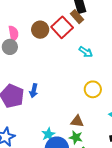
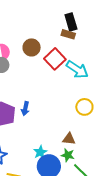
brown rectangle: (77, 17) -> (68, 34), turned -32
red square: (62, 27) -> (55, 59), moved
cyan arrow: (86, 52) -> (77, 70), size x1.6

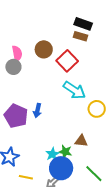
black rectangle: (71, 22) -> (83, 24), turned -54
cyan arrow: (77, 70) -> (74, 90), moved
green star: (68, 155) -> (65, 152), moved

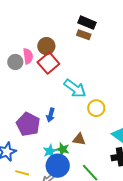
pink semicircle: (17, 53) -> (28, 56), moved
red square: (67, 61) -> (48, 63), moved
blue arrow: (37, 111) -> (51, 115), moved
purple pentagon: (16, 116) -> (28, 124), moved

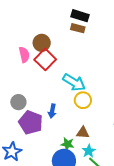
gray circle: (15, 62) -> (18, 102), moved
yellow circle: (96, 108) -> (83, 100), moved
cyan star: (50, 151) -> (89, 151), moved

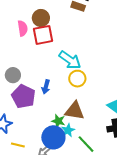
red square: (45, 59) -> (43, 35), turned 30
brown triangle: (83, 133) -> (75, 111), size x1.5
cyan star: (89, 151) -> (68, 130), moved

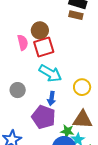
cyan arrow: (70, 60) -> (50, 73), moved
purple pentagon: (23, 96) -> (44, 117), moved

